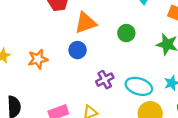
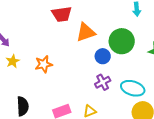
green circle: (126, 33) -> (122, 41), size x1.6
blue circle: (78, 50) -> (103, 56), moved

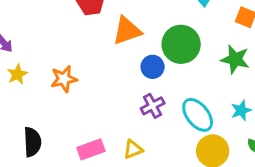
cyan ellipse: (133, 88) -> (198, 115), turned 35

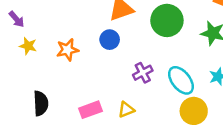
blue circle: (153, 67) -> (110, 40), moved
yellow star: (17, 74) -> (28, 46), turned -30

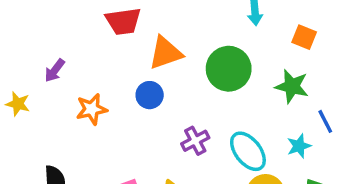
purple arrow: (17, 19) -> (55, 70), moved, turned 78
yellow star: (28, 46) -> (18, 104), moved

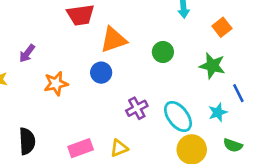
orange square: (304, 37) -> (222, 27), turned 30
green circle: (229, 69) -> (163, 52), size x0.6

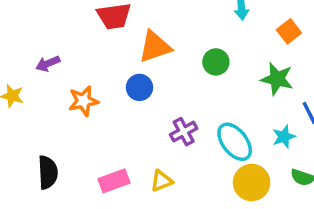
purple arrow: (27, 53) -> (48, 64), turned 30

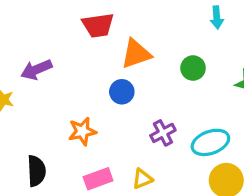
purple arrow: (48, 64) -> (36, 70), size x1.4
orange star: (83, 101) -> (82, 131), moved
cyan ellipse: (235, 142) -> (210, 142), turned -72

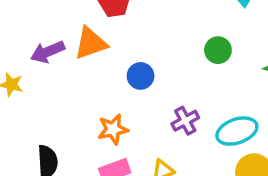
orange triangle: (136, 54) -> (91, 43), moved
orange star: (82, 131) -> (113, 129), moved

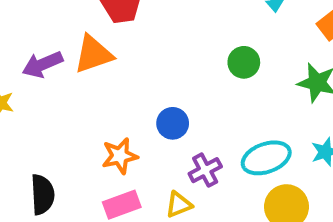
blue circle: (141, 76) -> (173, 123), moved
purple cross: (185, 121) -> (205, 170), moved

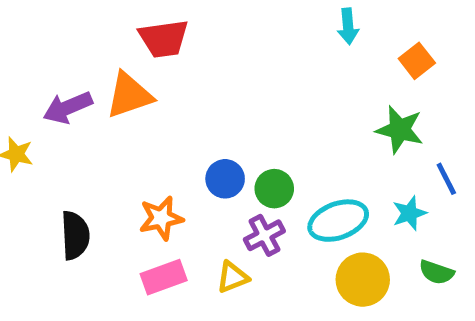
green circle: (244, 62) -> (274, 189), moved
black semicircle: (42, 194) -> (75, 235), moved

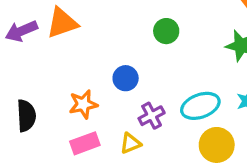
green circle: (274, 189) -> (166, 31), moved

